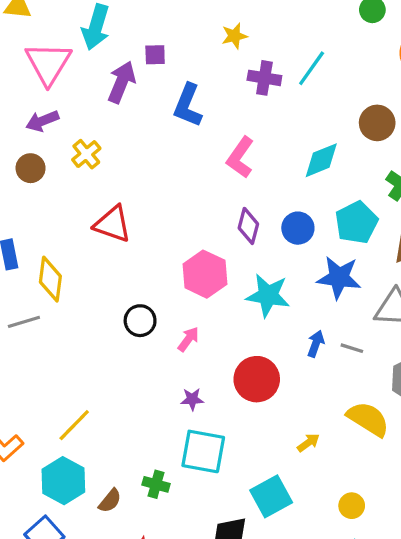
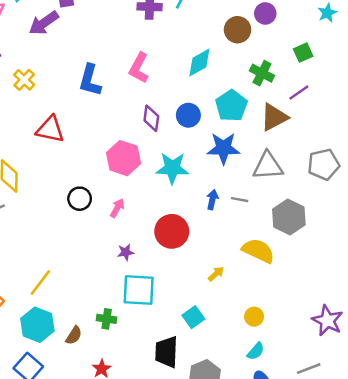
purple arrow: (122, 82) -> (44, 23), turned -140
blue L-shape: (188, 105) -> (90, 80), moved
cyan square: (271, 496) -> (193, 317), size x0.7

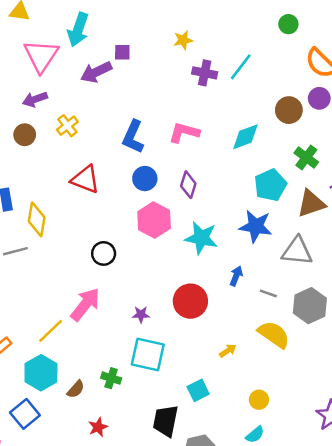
pink L-shape: (139, 68) -> (184, 132), turned 68
blue circle: (188, 115) -> (145, 179), moved
gray line: (240, 200) -> (268, 293), moved
pink arrow: (117, 208) -> (85, 304), moved, size x1.8

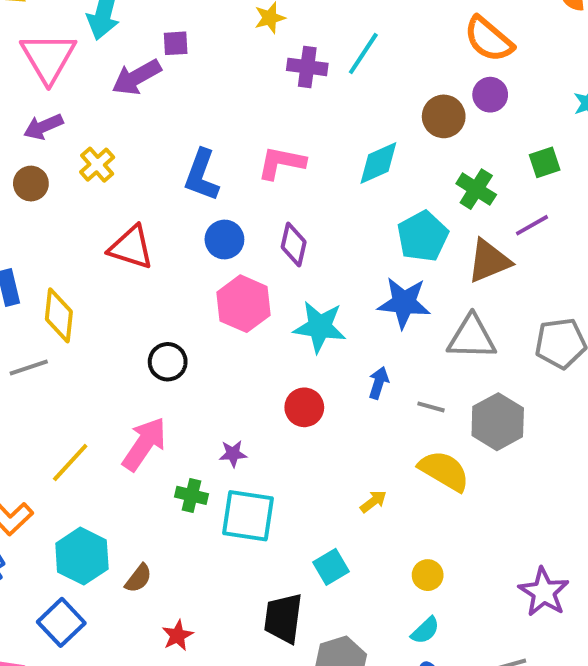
red circle: (190, 301) -> (304, 407), moved, size x0.7
yellow line: (51, 331) -> (70, 462), moved
green cross: (111, 378) -> (192, 495), moved

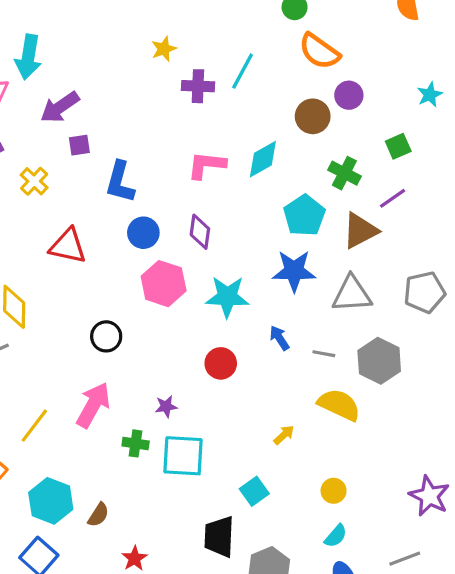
orange semicircle: (489, 39) -> (319, 51), moved
purple square: (176, 43) -> (79, 145), moved
pink L-shape: (281, 163) -> (207, 165), moved
blue arrow: (379, 383) -> (279, 338), turned -45

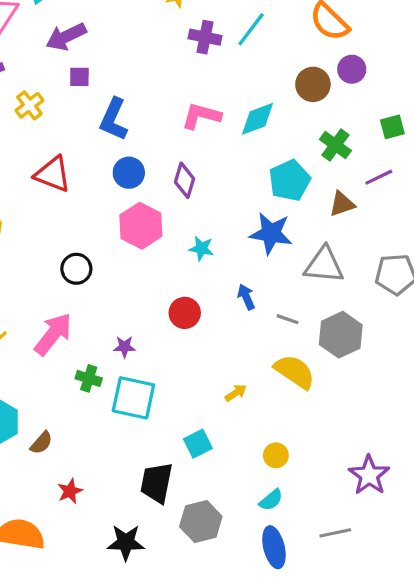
brown triangle: (360, 231) -> (342, 204), size x0.7
cyan star: (227, 297) -> (201, 248), size x0.6

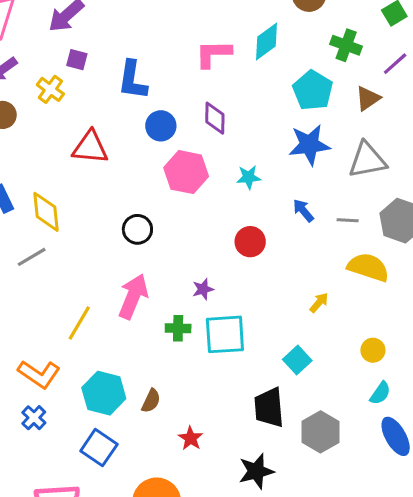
purple square: (79, 77) -> (77, 60), moved, turned 30

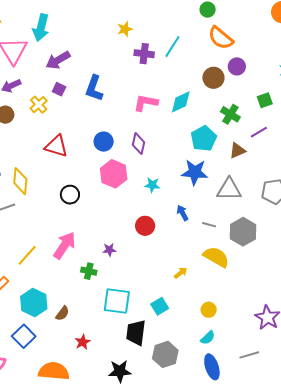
blue L-shape: (133, 80) -> (94, 88), moved
black circle: (137, 229) -> (70, 195), moved
cyan square: (225, 334) -> (117, 301), moved

